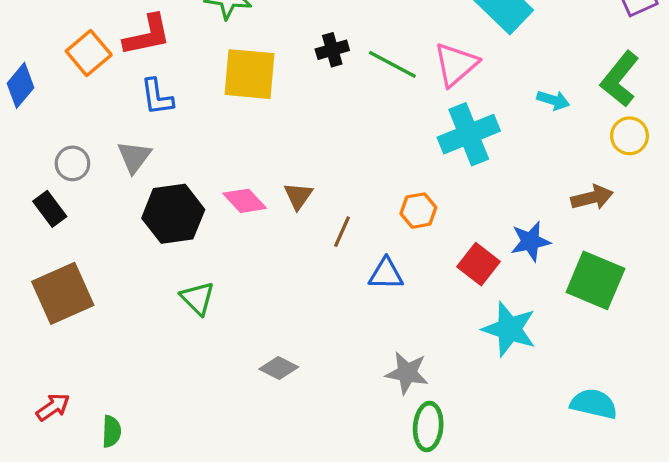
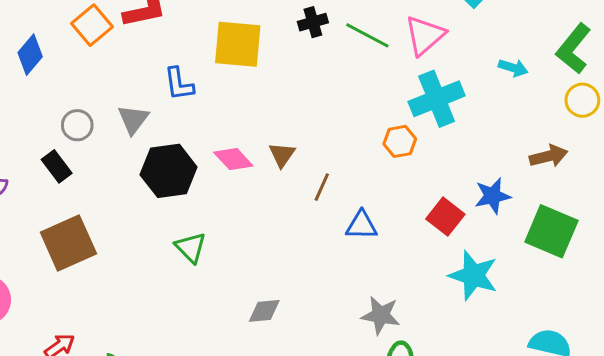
blue L-shape: (157, 97) -> (179, 84), moved
orange hexagon: (418, 211) -> (400, 141), moved
gray diamond: (279, 368) -> (264, 311), turned -32

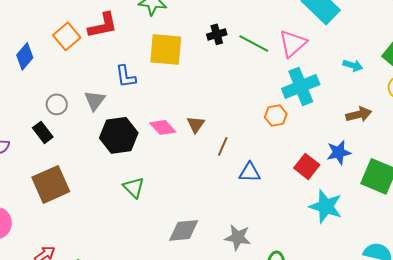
brown arrow: (549, 156) -> (359, 114), moved
gray diamond: (264, 311) -> (184, 230), size x1.4
gray star: (381, 315) -> (238, 237), moved

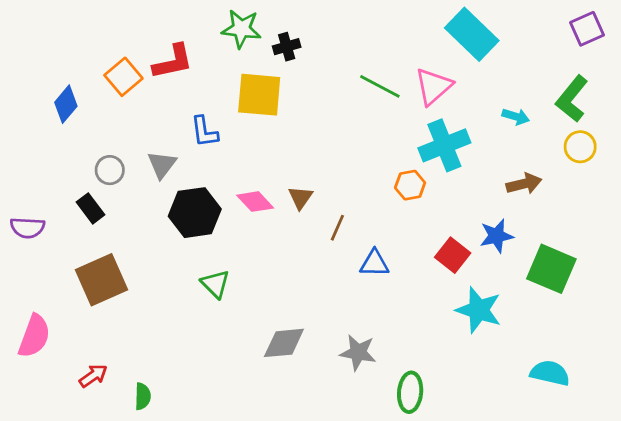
black cross: (217, 34) -> (287, 47), moved

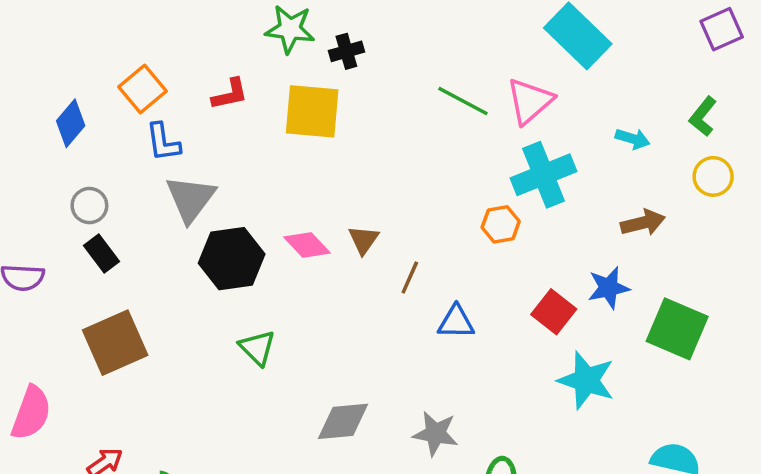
red L-shape: (173, 62) -> (230, 94), moved, size x0.7
green L-shape: (572, 99) -> (703, 116), size x0.7
blue L-shape: (204, 132) -> (163, 142), moved
gray triangle: (162, 165) -> (191, 199), size x1.4
gray circle: (110, 170) -> (89, 206), moved

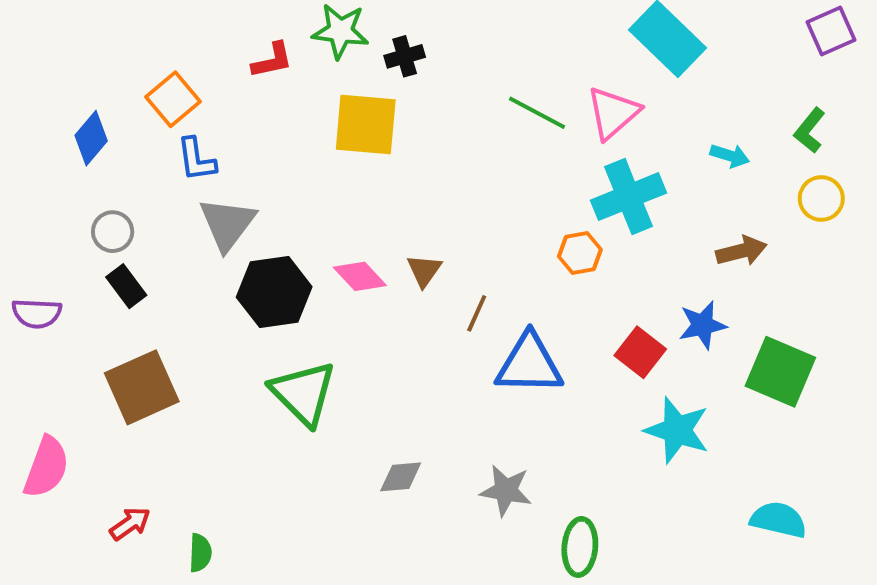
red L-shape: (230, 94) -> (272, 60), moved
blue triangle: (456, 322) -> (529, 364), size x1.6
green triangle: (257, 348) -> (303, 393), size x1.6
gray diamond: (343, 421) -> (401, 477), size x0.7

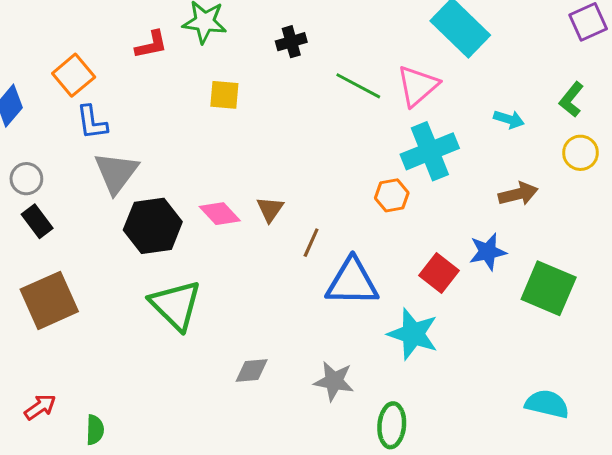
black cross: (405, 56) -> (291, 42), moved
yellow square: (366, 125) -> (224, 95), size x0.6
cyan star: (677, 430) -> (413, 334), moved

